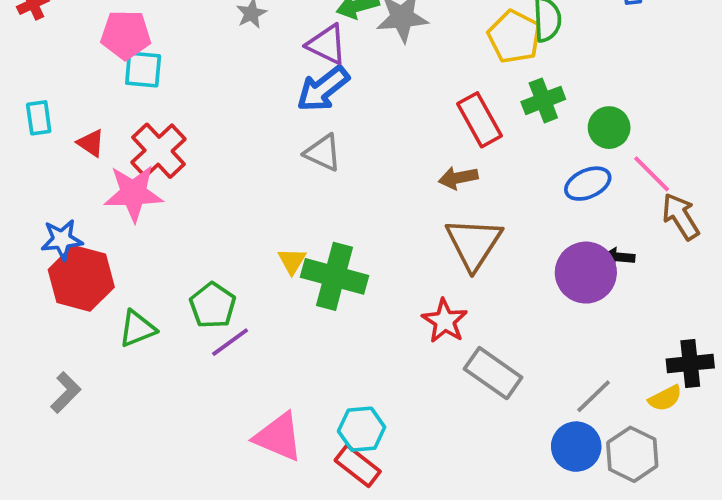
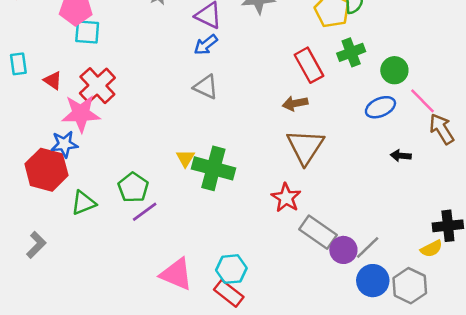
blue arrow: (323, 89) -> (206, 45), size x0.7
blue star: (62, 240) -> (64, 144), moved
purple circle: (586, 273) -> (343, 250), moved, size x0.7
gray line: (594, 396) -> (368, 247), moved

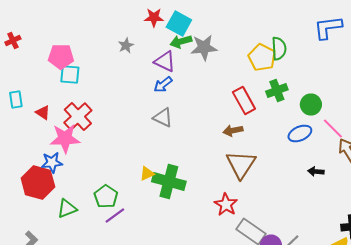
yellow triangle: (185, 158) -> (147, 174), turned 35

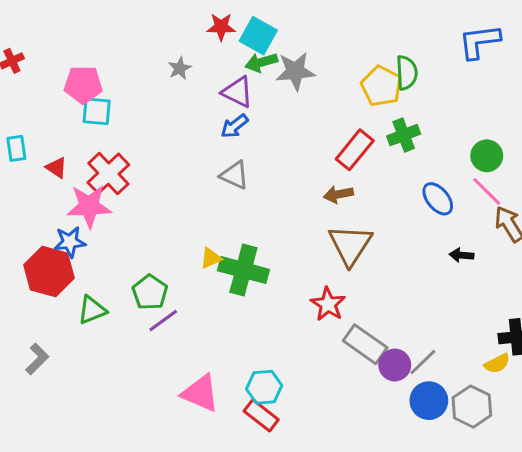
red rectangle: (244, 100) -> (355, 150), turned 68
green circle: (311, 104) -> (487, 156), moved
blue ellipse: (300, 134) -> (438, 199), turned 75

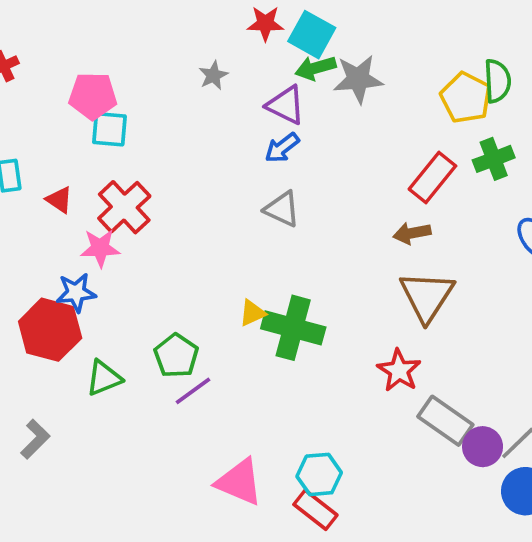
pink star: (89, 206) -> (100, 248), size x0.7

